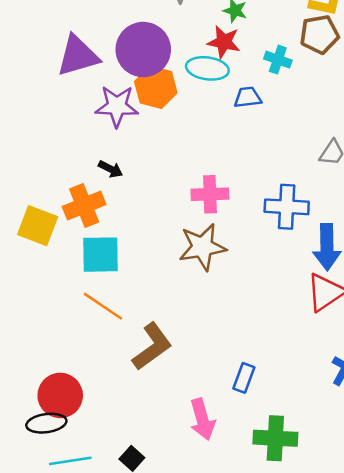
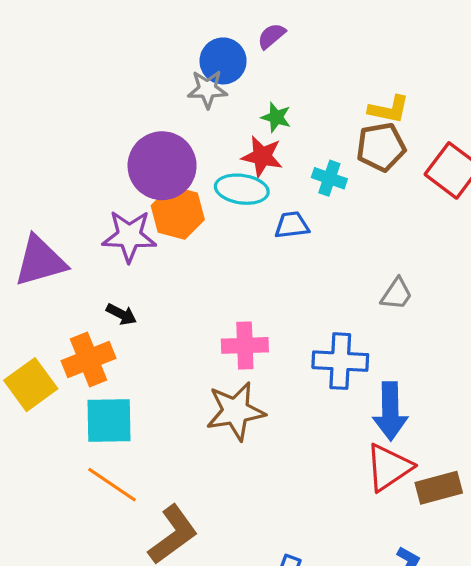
purple triangle: (78, 56) -> (40, 261), moved
yellow square: (38, 226) -> (31, 385), turned 33

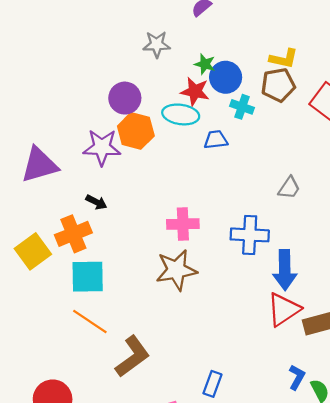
blue circle: (223, 61) -> (226, 77), moved
purple circle: (162, 166) -> (125, 98), size x0.7

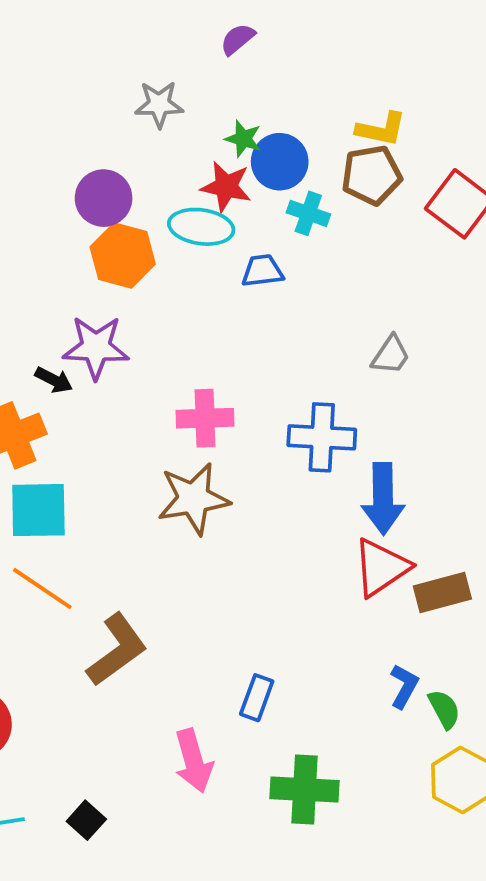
purple star: (102, 147) -> (96, 347), moved

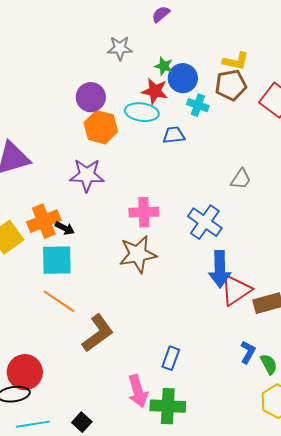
black arrow: (54, 380) -> (65, 228), moved
blue cross: (322, 437) -> (205, 222), turned 32
blue arrow: (383, 499) -> (220, 269), moved
green cross: (305, 790) -> (168, 406), moved

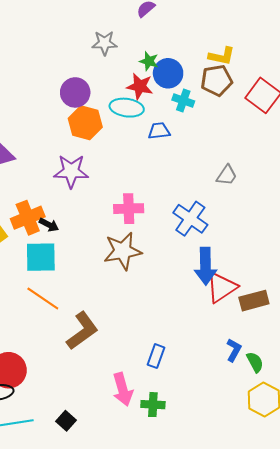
green cross: (168, 406) -> (153, 405), size x0.7

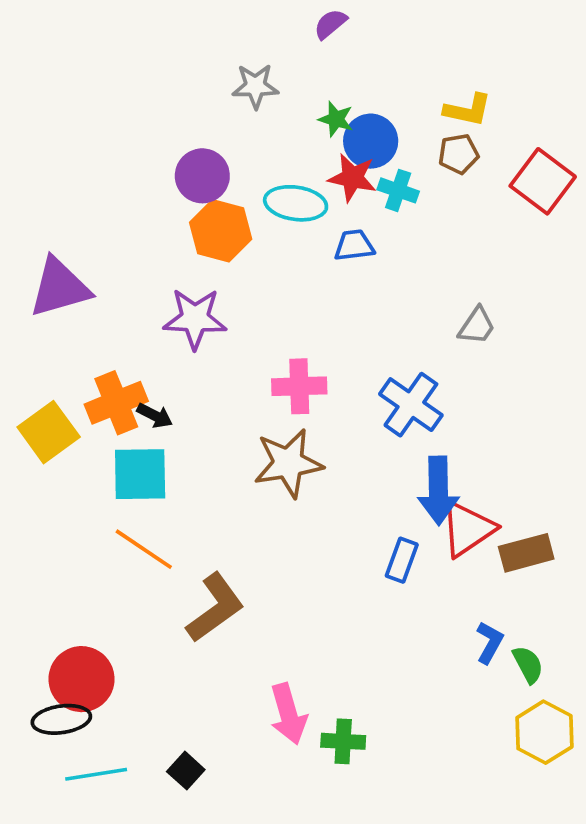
brown pentagon: (217, 80) -> (458, 154), size x0.7
red star: (140, 86) -> (352, 178), moved
blue rectangle: (156, 356) -> (402, 560), moved

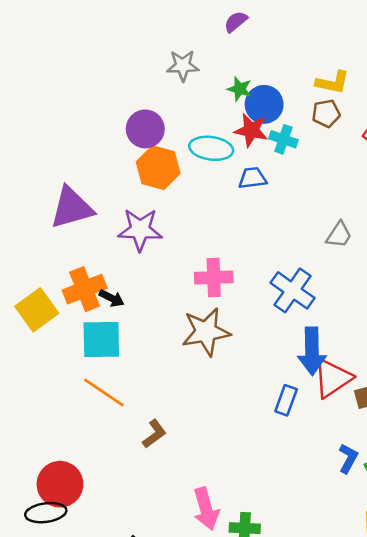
purple triangle: (60, 287) -> (72, 208), moved
brown L-shape: (215, 608) -> (154, 434), size x0.6

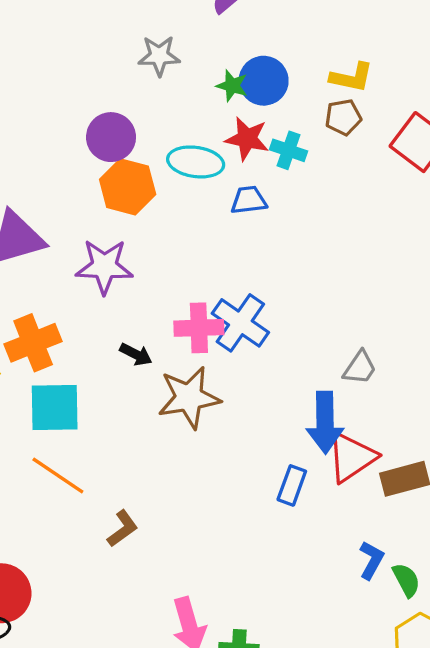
blue circle: (264, 104) -> (264, 81), moved
gray trapezoid: (339, 235) -> (360, 368), moved
blue cross: (293, 290) -> (240, 323), moved
black arrow: (112, 298) -> (136, 354), moved

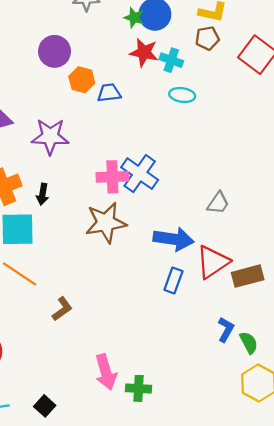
cyan ellipse: (196, 162) -> (182, 95), moved, size x0.7
orange hexagon: (128, 187) -> (82, 80), moved, size x0.7
blue trapezoid: (249, 200) -> (109, 93), moved
black arrow: (136, 354) -> (43, 194), moved, turned 72
blue arrow: (325, 422) -> (173, 239), moved, turned -81

